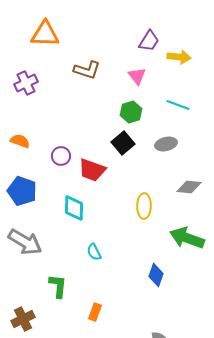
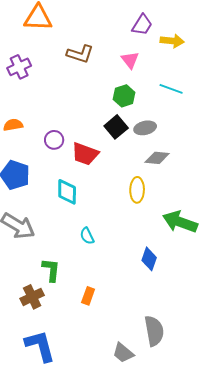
orange semicircle: (20, 141) -> (13, 125), turned -30
gray ellipse: (166, 144) -> (145, 128), moved
gray diamond: (189, 187) -> (157, 158), moved
brown cross: (23, 319) -> (32, 297), moved

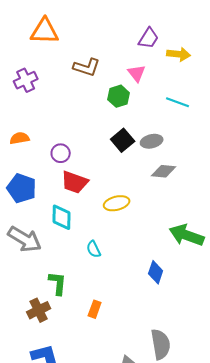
green hexagon: (124, 96) -> (119, 96), moved
red trapezoid: (85, 154) -> (75, 182), moved
yellow ellipse: (137, 190) -> (117, 203), moved, turned 75
cyan diamond: (67, 192) -> (62, 217), moved

